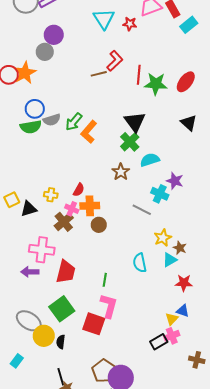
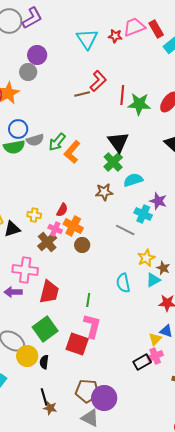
red star: (130, 24) -> (115, 36), moved
brown star: (121, 172) -> (104, 192), turned 30
orange cross: (90, 206) -> (73, 226), turned 30
brown pentagon: (104, 371) -> (87, 391), turned -30

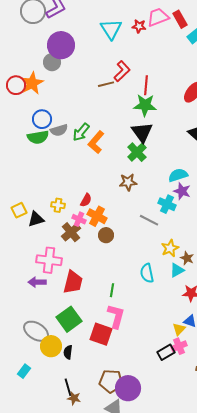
purple circle: (37, 55) -> (61, 45), size x1.4
green star: (139, 104) -> (145, 105), moved
cyan semicircle: (133, 180) -> (178, 175), moved

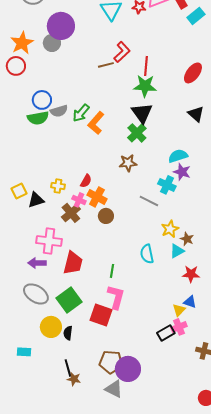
orange star: (32, 83) -> (22, 43), moved
gray ellipse: (36, 331) -> (36, 294), moved
cyan rectangle: (24, 371) -> (24, 352), turned 56

